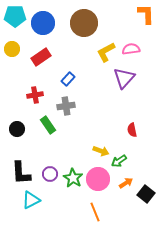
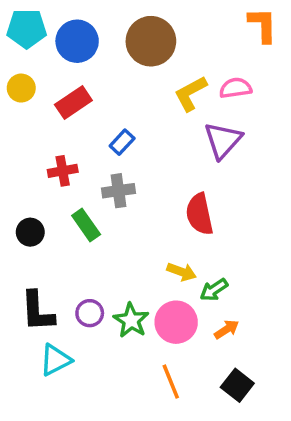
red semicircle: (132, 130) -> (200, 214), moved, size x1.6
black square: (146, 194) -> (237, 385), moved

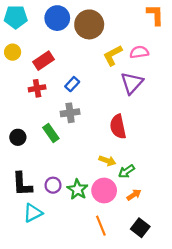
blue circle: (77, 41) -> (57, 18), moved
red cross: (63, 171) -> (37, 88), moved

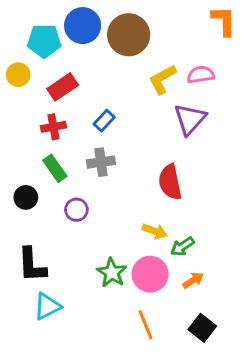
cyan pentagon: (16, 17) -> (44, 41), moved
green rectangle: (51, 133) -> (55, 168), moved
purple circle: (53, 185) -> (76, 210), moved

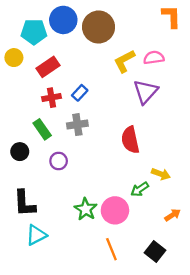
red cross: (53, 127) -> (52, 98), moved
yellow arrow: (155, 231) -> (161, 174), moved
orange arrow: (193, 280) -> (173, 215), moved

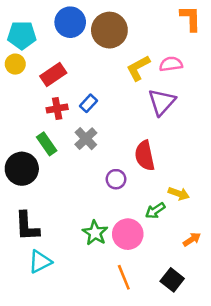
cyan pentagon: (34, 32) -> (22, 35), moved
gray cross: (77, 125) -> (86, 139), turned -36
black circle: (20, 152) -> (22, 169), size x1.6
purple circle: (59, 161) -> (116, 179), moved

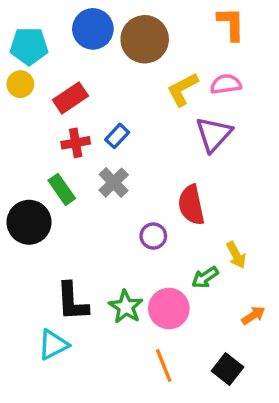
orange L-shape: (191, 18) -> (231, 24), moved
yellow arrow: (179, 194) -> (236, 255), turned 42
black L-shape: (27, 226) -> (72, 302), moved

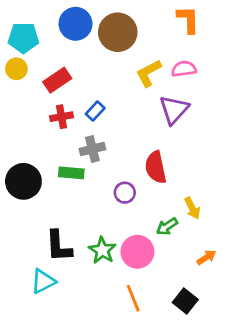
gray cross: (114, 183) -> (92, 149), turned 30
green rectangle: (62, 189) -> (71, 173), moved, turned -50

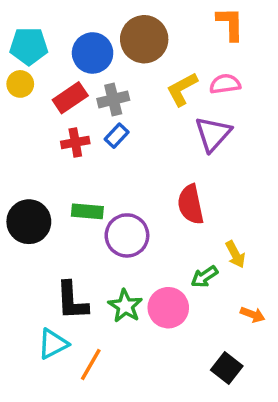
blue circle: (76, 24) -> (93, 53), moved
gray cross: (92, 149) -> (113, 99), moved
purple circle: (125, 193) -> (127, 235), moved, size x1.6
orange arrow: (206, 257) -> (253, 315), turned 54
orange line: (133, 298) -> (91, 364), moved, turned 52

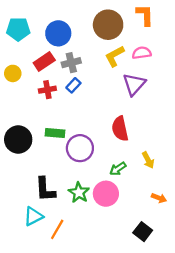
brown circle: (144, 39) -> (108, 25), moved
yellow circle: (20, 84) -> (13, 73), moved
green arrow: (204, 277) -> (118, 169), moved

